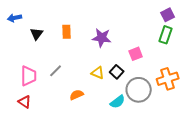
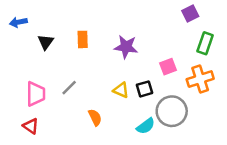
purple square: (168, 15) -> (190, 13), moved
black square: (117, 72) -> (144, 89), turned 32
orange cross: (168, 79) -> (200, 79), moved
orange semicircle: (77, 95) -> (95, 117), turned 88

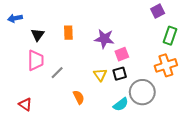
pink square: (168, 67) -> (122, 54), moved
yellow triangle: (121, 90) -> (100, 75), turned 32
pink trapezoid: (36, 94) -> (36, 60), moved

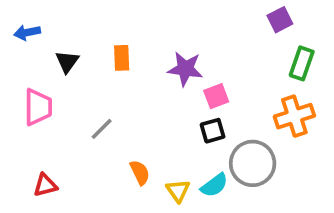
pink trapezoid: (36, 60) -> (38, 107), moved
yellow triangle: (100, 75) -> (178, 191), moved
red triangle: (25, 104) -> (45, 185), turned -48

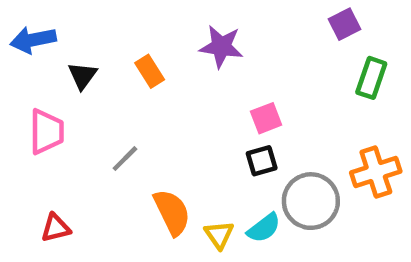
blue arrow: (27, 32) -> (33, 40), size x1.4
orange rectangle: (122, 58) -> (150, 71), turned -30
purple star: (185, 69) -> (221, 47), moved
orange cross: (294, 116) -> (376, 172), moved
orange semicircle: (140, 172) -> (172, 212), size x1.5

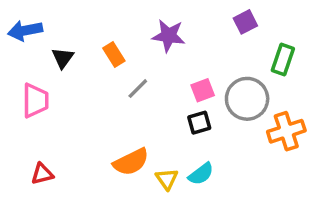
purple square: (344, 24) -> (245, 22), moved
gray line: (125, 159) -> (138, 89), moved
gray circle: (311, 201) -> (247, 99), moved
orange semicircle: (172, 212) -> (131, 162), turned 90

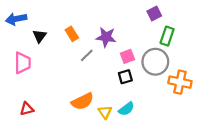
purple star: (169, 36) -> (106, 37), moved
green rectangle: (283, 60) -> (167, 36), moved
orange cross: (286, 131) -> (180, 82), turned 30

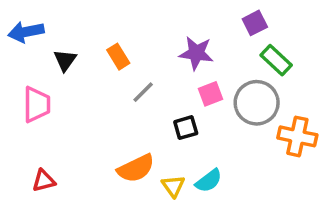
green rectangle: (167, 36) -> (276, 60), turned -66
purple star: (106, 37) -> (196, 53), moved
black square: (125, 77) -> (186, 128), moved

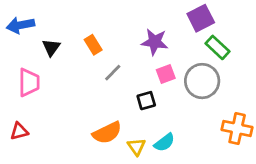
purple square: (255, 23) -> (201, 18), size x1.4
orange cross: (297, 136) -> (237, 128), moved
red triangle: (44, 181) -> (19, 131), moved

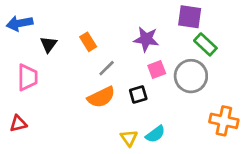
purple square: (201, 18) -> (190, 17), turned 35
orange semicircle: (107, 133) -> (101, 97), moved

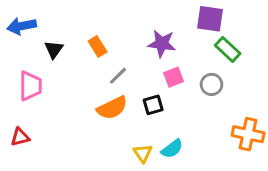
gray circle: (191, 76) -> (211, 84), size x0.6

